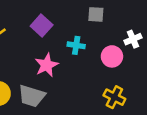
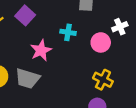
purple square: (42, 26) -> (25, 15), moved

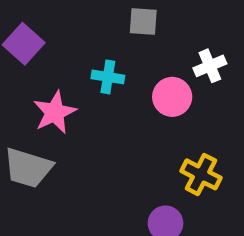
yellow cross: (103, 80) -> (201, 174), moved

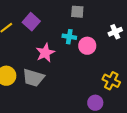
gray square: (143, 21) -> (77, 12), moved
pink circle: (172, 97) -> (87, 46), moved

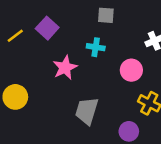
pink circle: (87, 46) -> (131, 70), moved
gray trapezoid: (33, 78) -> (87, 111), moved, turned 90

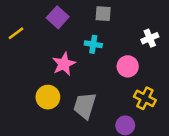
purple square: (47, 28) -> (58, 17), moved
yellow circle: (15, 97) -> (48, 97), moved

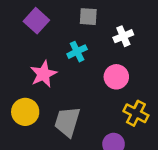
white cross: (150, 38) -> (123, 36), moved
cyan cross: (93, 44) -> (77, 52), turned -35

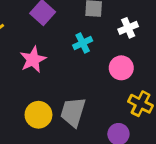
pink star: (43, 74) -> (33, 60), moved
yellow circle: (25, 112) -> (38, 115), moved

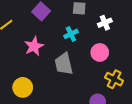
gray trapezoid: (73, 112) -> (64, 64), moved, turned -30
yellow circle: (38, 115) -> (23, 87), moved

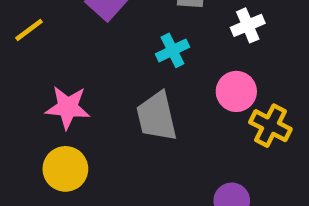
pink star: (34, 46) -> (68, 107), moved, turned 30
yellow cross: (114, 79) -> (270, 126), moved

